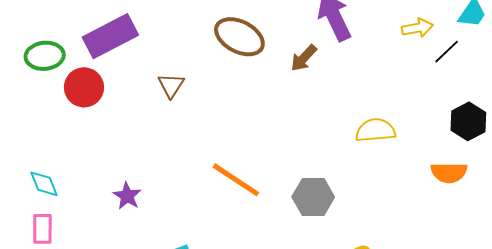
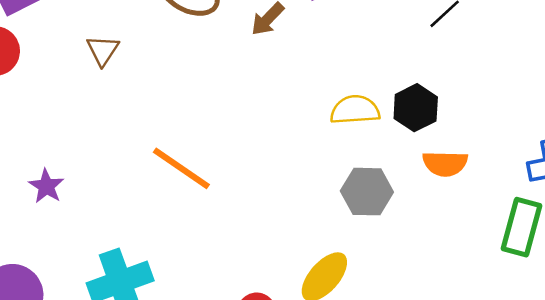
black hexagon: (468, 121) -> (416, 108), moved
gray hexagon: (313, 197) -> (367, 192), moved

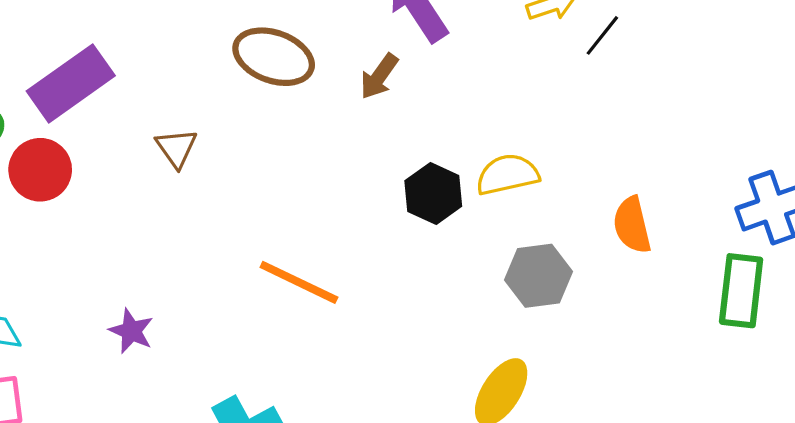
black hexagon: (416, 108) -> (433, 193), moved
orange semicircle: (445, 164) -> (632, 225), turned 84

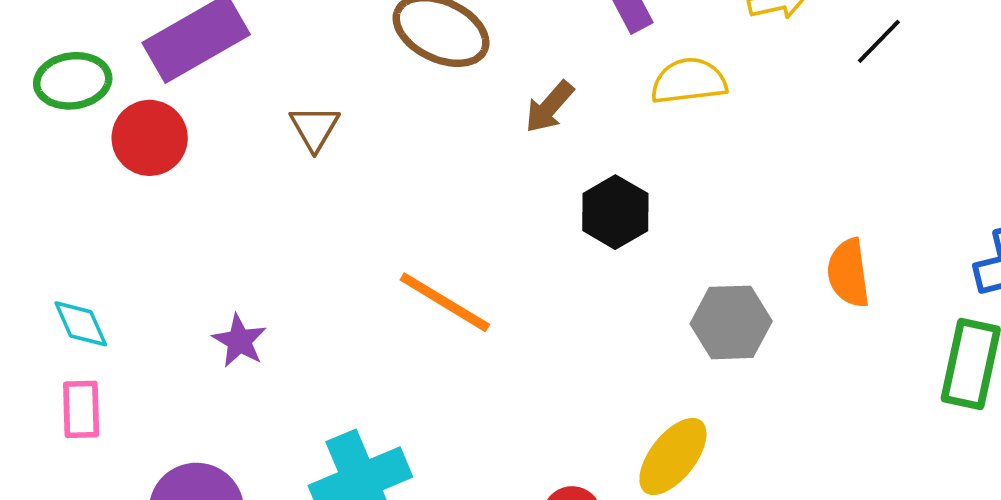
black line: (602, 35) -> (879, 41), moved
brown arrow: (379, 76) -> (549, 107), moved
yellow semicircle: (507, 174) -> (689, 81), moved

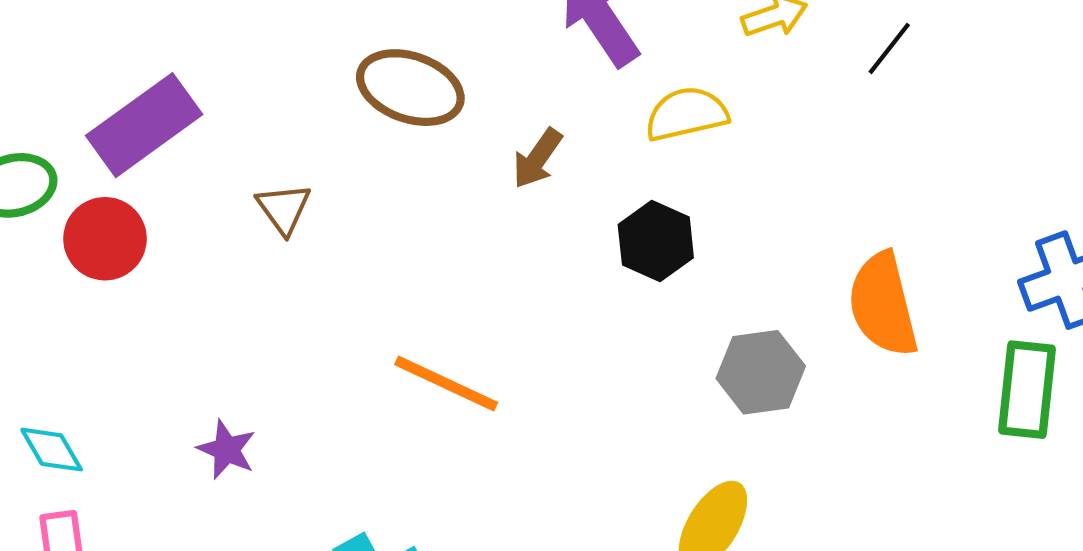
black hexagon: (615, 212) -> (656, 241), moved
orange semicircle: (848, 273) -> (883, 305), size x1.4

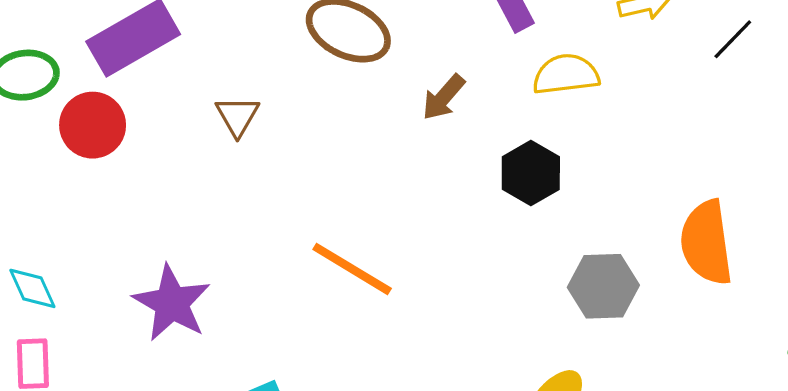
purple star: (227, 450) -> (172, 303), size x1.6

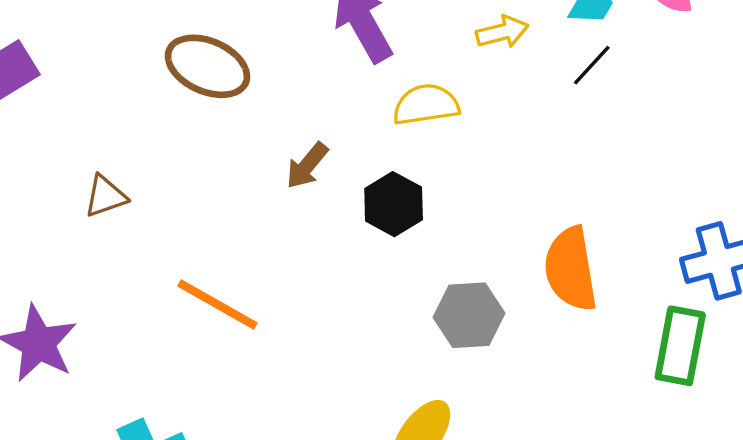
brown arrow: (444, 97) -> (307, 166), moved
brown triangle: (237, 116) -> (106, 196), moved, turned 42

